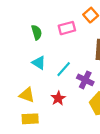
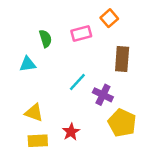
cyan triangle: (39, 63) -> (28, 64), moved, turned -40
red star: (58, 98) -> (71, 132), moved

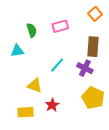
orange square: (109, 18) -> (95, 14), moved
purple cross: (103, 95) -> (85, 68), moved
yellow triangle: (34, 113) -> (35, 86), moved

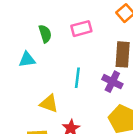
cyan line: (57, 65) -> (77, 78), turned -35

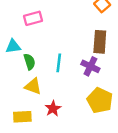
pink rectangle: (81, 29) -> (33, 18), moved
green semicircle: (45, 34) -> (29, 62), moved

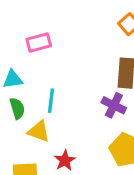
green semicircle: (29, 62) -> (17, 108), moved
cyan line: (59, 63) -> (51, 101), moved

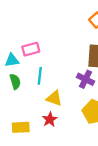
pink rectangle: (39, 42) -> (31, 49), moved
yellow triangle: (39, 131) -> (54, 98), moved

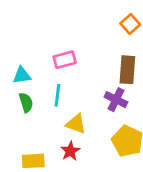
pink rectangle: (31, 49) -> (65, 60), moved

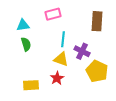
cyan line: (57, 95) -> (63, 39), moved
purple cross: (116, 100) -> (82, 51), moved

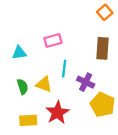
green semicircle: (26, 44) -> (23, 87), moved
yellow triangle: (61, 59) -> (44, 84), moved
red star: (57, 78) -> (57, 113), size x1.5

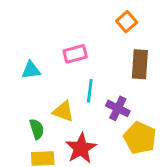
orange square: (105, 12) -> (127, 22), moved
green semicircle: (23, 87) -> (37, 129), moved

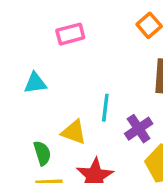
pink rectangle: (75, 54) -> (70, 34), moved
purple cross: (118, 108) -> (139, 129), turned 30

